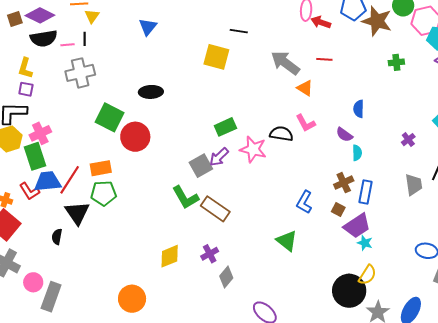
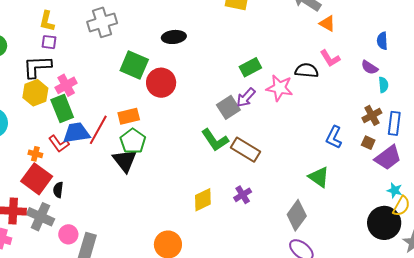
green pentagon: (103, 193) -> (133, 141), turned -30
black triangle: (77, 213) -> (125, 161), moved
black semicircle: (57, 237) -> (58, 190), moved
cyan star: (365, 243) -> (395, 190), moved
gray diamond: (226, 277) -> (297, 215), moved, size x1.4

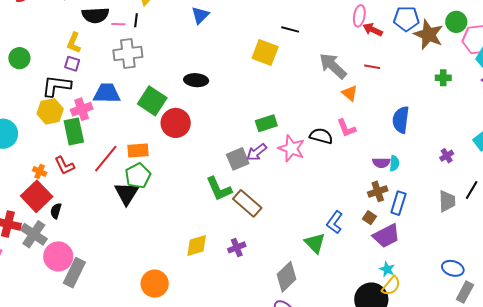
blue semicircle: (382, 41) -> (401, 120), size x1.5
purple semicircle: (370, 67) -> (381, 163), moved, turned -42
blue trapezoid: (76, 133) -> (107, 93), moved
blue L-shape: (334, 137) -> (335, 222), moved
pink circle: (68, 234) -> (58, 256), size x1.5

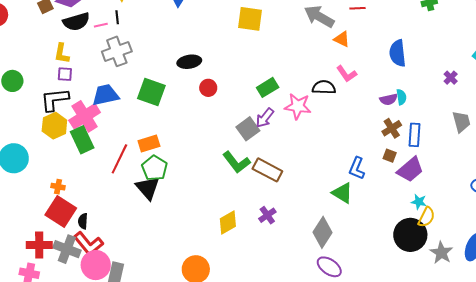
pink cross: (82, 109) -> (85, 116), size x1.4
red circle: (176, 123) -> (208, 88), moved, size x0.6
red L-shape: (65, 166) -> (88, 244), moved, size x1.4

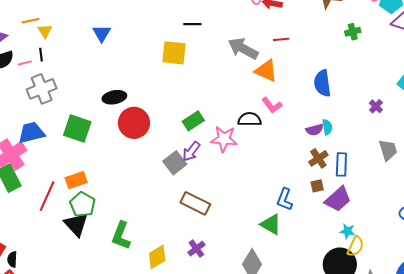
orange triangle: (342, 39) -> (266, 71), size x1.4
red circle: (208, 88) -> (134, 123), size x1.8
brown square: (390, 156) -> (317, 186), turned -32
green L-shape: (236, 162) -> (121, 236), moved, turned 60

